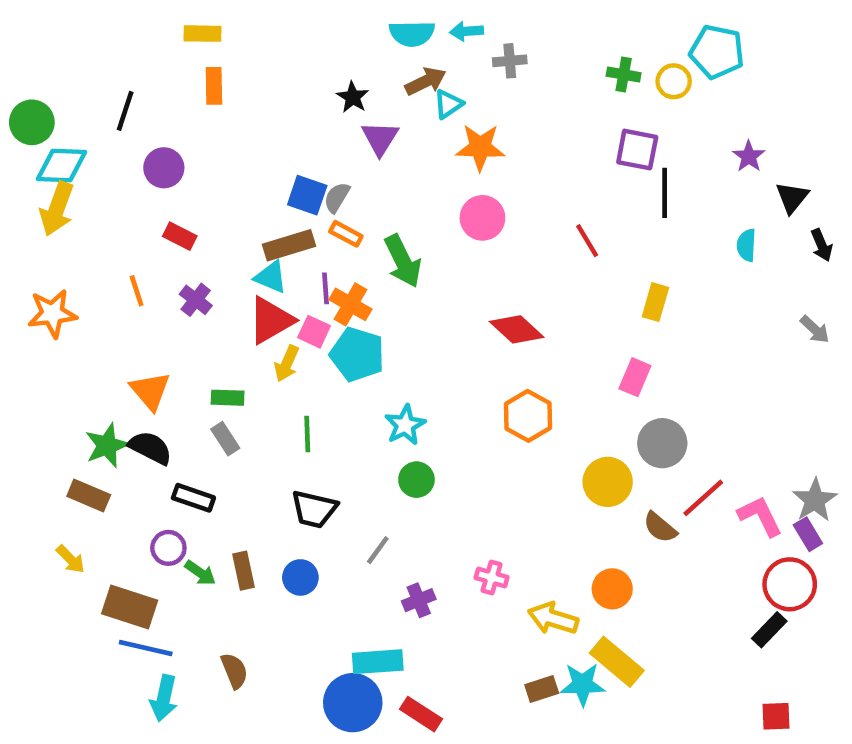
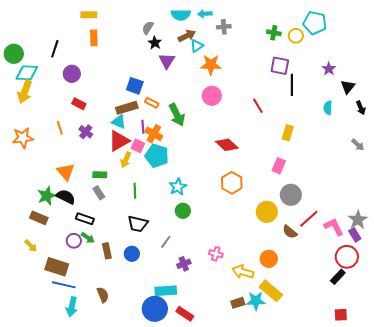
gray semicircle: (337, 197) -> (148, 28), moved
green arrow: (200, 573) -> (88, 238), moved

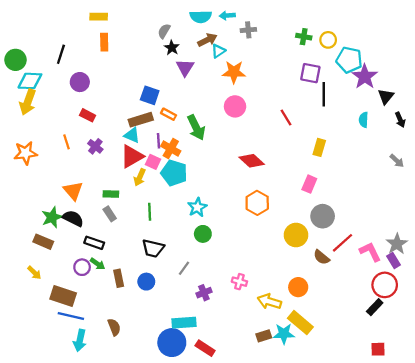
cyan pentagon: (315, 23) -> (349, 60), moved
purple star: (329, 69) -> (365, 76), size x1.6

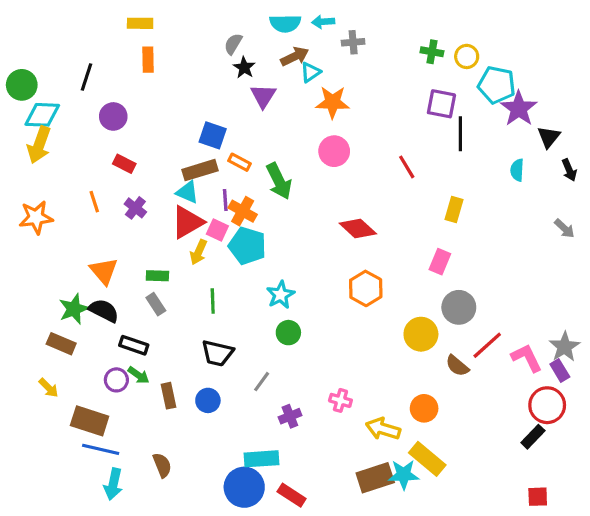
brown rectangle: (264, 336) -> (375, 478), size x1.6

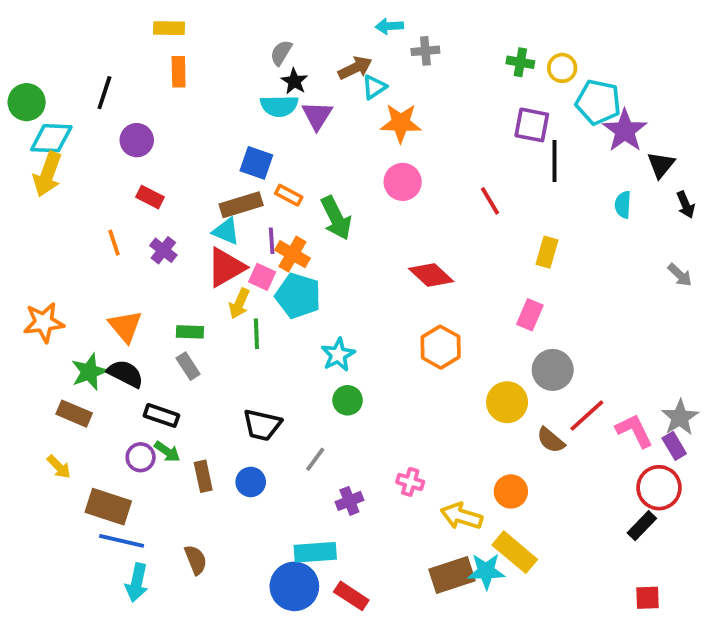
cyan semicircle: (285, 23) -> (279, 106), moved
orange star: (36, 217) -> (44, 322), moved
green line: (213, 301) -> (256, 334), moved

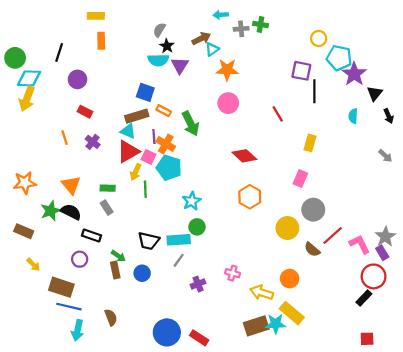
green cross: (520, 62) -> (261, 25), moved
brown rectangle: (74, 414) -> (24, 231), moved
green arrow: (167, 452) -> (118, 256), moved
cyan rectangle: (315, 552) -> (179, 240), moved

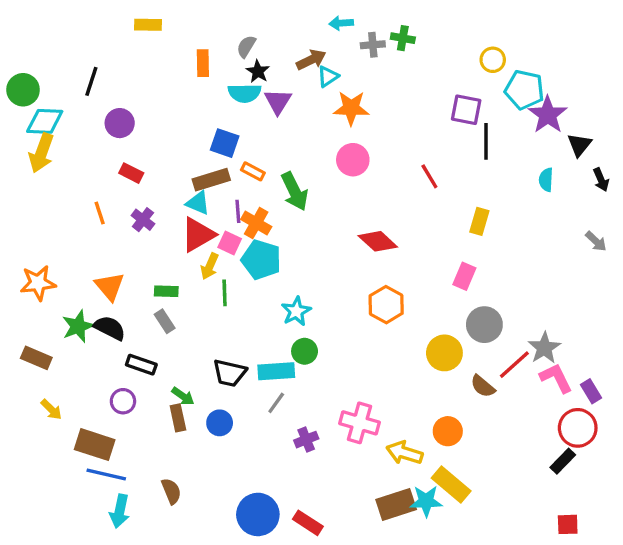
orange rectangle: (101, 41) -> (203, 63), moved
gray star: (385, 237) -> (544, 348), moved
pink cross: (233, 273) -> (359, 423), size x1.6

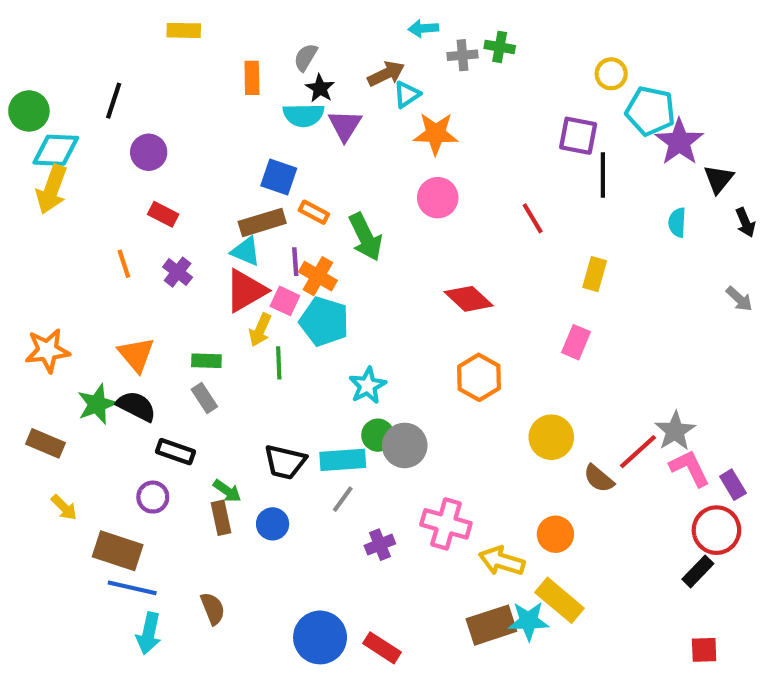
gray circle: (484, 325) -> (405, 445), moved

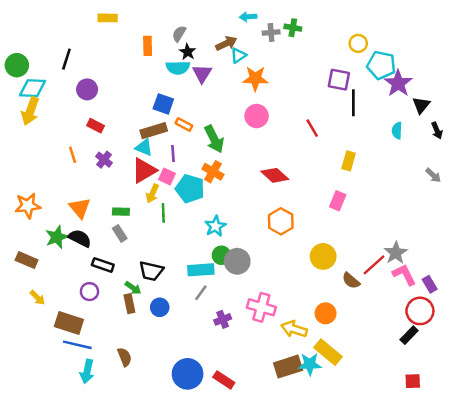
orange cross: (318, 276) -> (213, 172), moved
black trapezoid: (285, 462) -> (151, 271), moved

